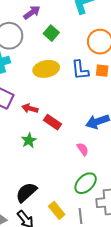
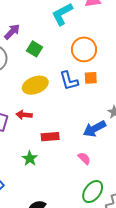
red arrow: (30, 108) -> (24, 115), moved
red rectangle: (52, 122) -> (50, 137), turned -30

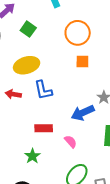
blue L-shape: (69, 81) -> (43, 90), moved
red rectangle: (50, 137) -> (44, 128), moved
green star: (30, 158) -> (32, 156), moved

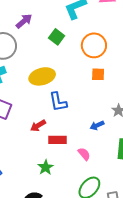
green square: (28, 29) -> (57, 37), moved
red arrow: (13, 94) -> (38, 126), moved, turned -42
blue arrow: (83, 113) -> (97, 125), size x0.6

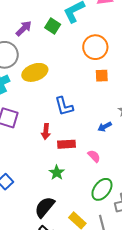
green square: (57, 37) -> (53, 26), moved
yellow ellipse: (42, 76) -> (35, 72), moved
red arrow: (38, 126) -> (46, 132), turned -49

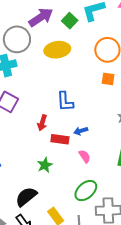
purple arrow: (24, 28) -> (41, 17), size x1.4
yellow ellipse: (35, 72) -> (57, 50), moved
blue arrow: (105, 127) -> (81, 131), moved

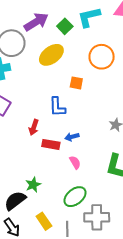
yellow ellipse: (57, 50) -> (51, 55), turned -30
orange square: (108, 79) -> (76, 83), moved
green star: (45, 165) -> (33, 185), moved

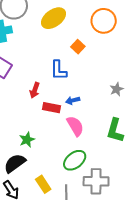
orange square: (76, 83) -> (78, 47), turned 32
pink semicircle: (75, 162) -> (75, 126), size x1.5
green star: (33, 185) -> (27, 140), moved

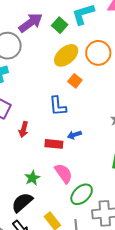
yellow ellipse: (54, 18) -> (66, 55), moved
red arrow: (35, 90) -> (24, 129), moved
pink semicircle: (75, 126) -> (64, 173), moved

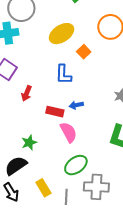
yellow ellipse: (66, 55) -> (62, 34), moved
pink semicircle: (64, 173) -> (68, 132), moved

